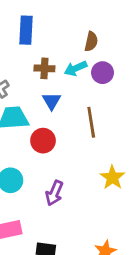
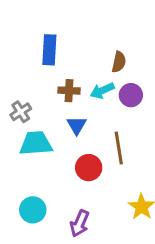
red circle: (43, 141) -> (89, 168), moved

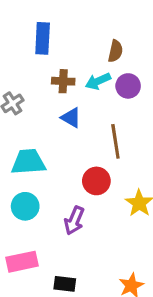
blue triangle: (77, 125) -> (71, 118), turned -30
cyan trapezoid: (36, 143) -> (28, 162), moved
red circle: (89, 168) -> (96, 181), moved

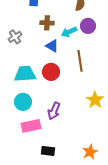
cyan arrow: (98, 81) -> (69, 32), moved
red circle: (96, 181) -> (51, 72), moved
pink rectangle: (22, 262) -> (31, 126), moved

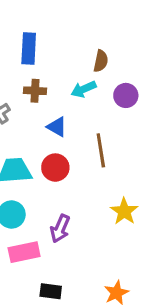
brown cross: (47, 23) -> (35, 91), moved
purple circle: (88, 26) -> (126, 95), moved
cyan arrow: (69, 32) -> (84, 89), moved

